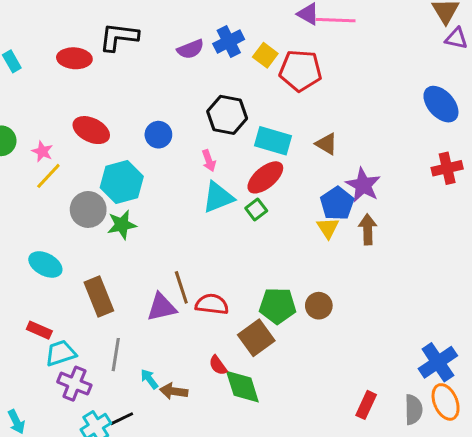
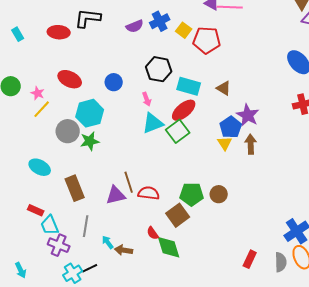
green square: (256, 209) -> (178, 131), size x1.6
cyan trapezoid: (61, 353) -> (50, 225), turned -95

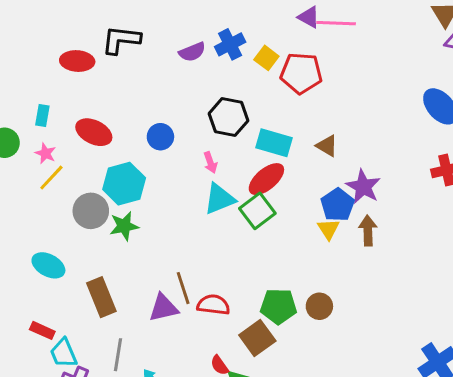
cyan rectangle: (18, 34) -> (42, 116), moved, turned 40

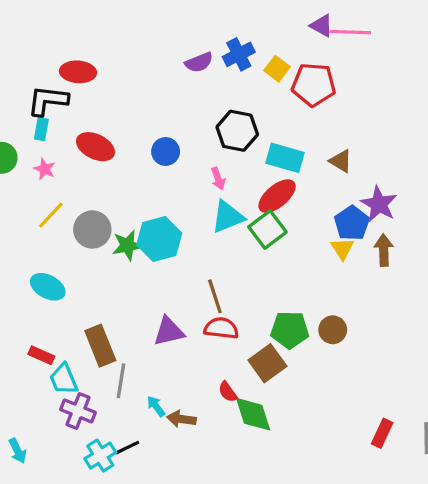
black L-shape: (121, 40) -> (48, 101), moved
yellow line: (51, 178) -> (51, 215), moved
cyan hexagon: (124, 184) -> (159, 239), moved
brown line: (183, 288) -> (215, 296), moved
brown rectangle: (101, 297) -> (100, 346), moved

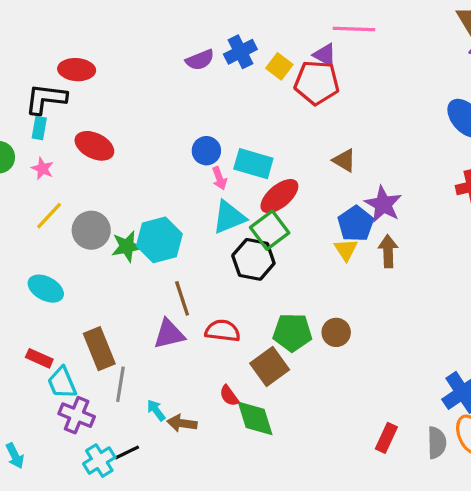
purple triangle: (322, 26) -> (325, 55), moved
black hexagon: (237, 131) -> (253, 259), moved
blue circle: (166, 151) -> (206, 151), moved
cyan rectangle: (285, 158) -> (253, 164), moved
brown line: (215, 296) -> (182, 298), moved

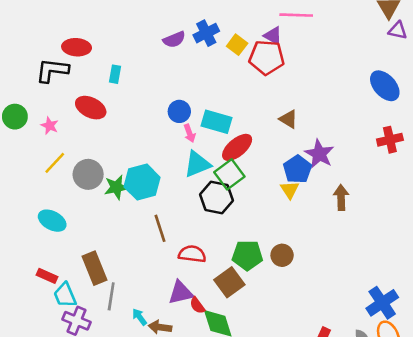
cyan rectangle: (39, 128) -> (115, 74), moved
brown arrow: (388, 251) -> (341, 197), moved
purple triangle: (169, 334) -> (181, 293), moved

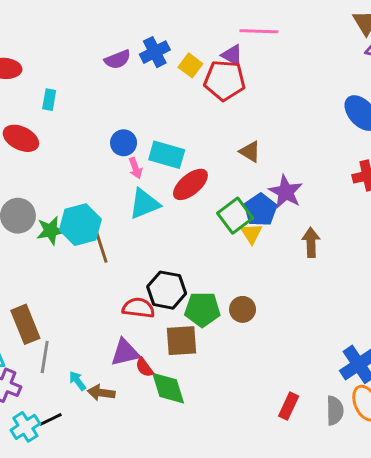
green square: (229, 174) -> (235, 216), moved
black hexagon: (217, 197) -> (167, 290), moved
brown line: (160, 228) -> (101, 247), moved
brown square: (229, 282) -> (182, 341), turned 32

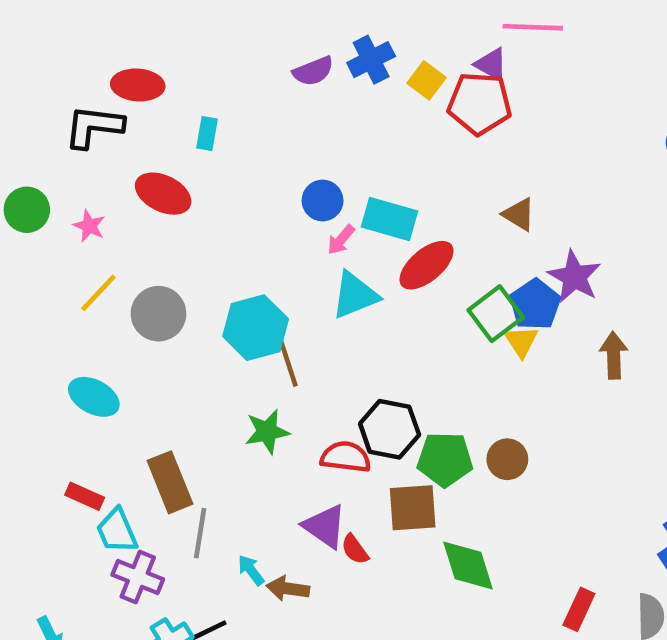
pink arrow: (135, 168) -> (341, 240), turned 60
green star: (51, 231) -> (267, 432), moved
purple triangle: (125, 353) -> (325, 526), turned 48
green diamond: (168, 388) -> (468, 566), moved

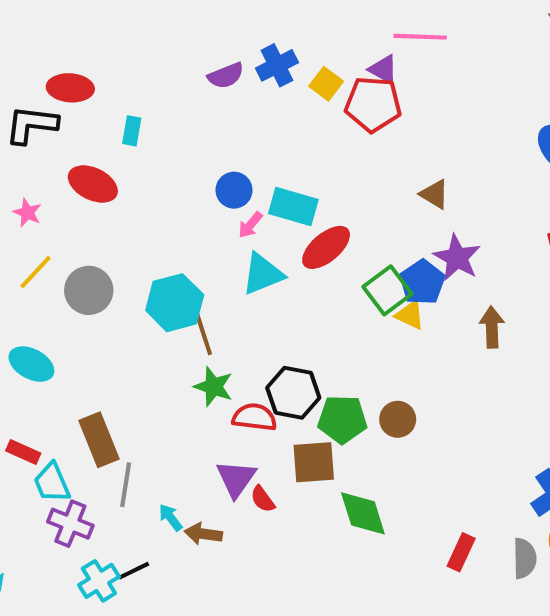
brown triangle: (519, 214) -> (434, 194), moved
yellow triangle: (521, 341) -> (410, 315), turned -32
green star: (267, 432) -> (214, 387), moved, turned 30
purple triangle: (325, 526) -> (236, 479), turned 30

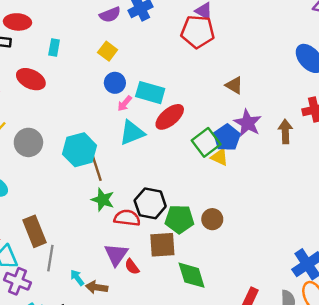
yellow square: (326, 84) -> (108, 51), moved
brown arrow: (492, 327) -> (285, 131), moved

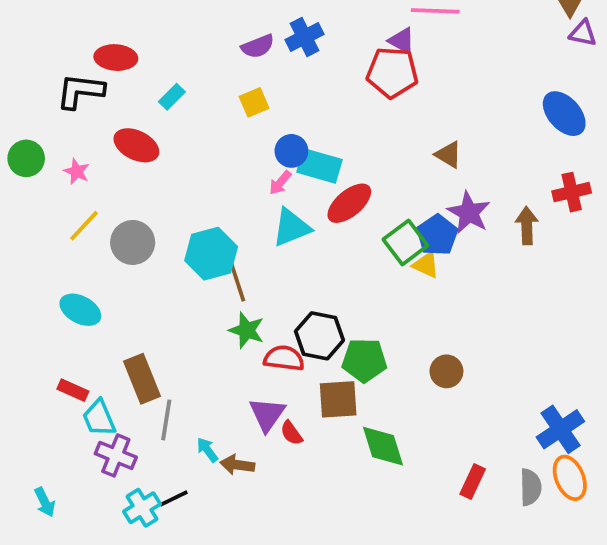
cyan rectangle: (54, 47) -> (172, 97), turned 35
yellow square: (108, 51) -> (254, 102), turned 30
blue circle: (115, 83) -> (291, 151), moved
brown circle: (212, 219) -> (446, 371), moved

